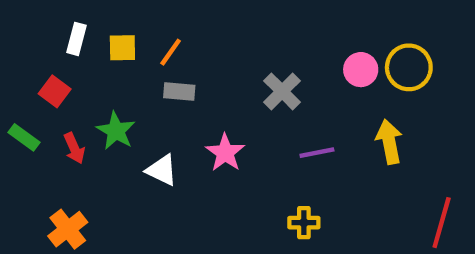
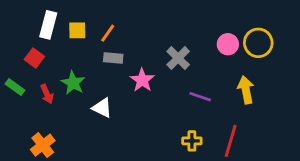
white rectangle: (77, 39) -> (48, 25), size x1.4
pink star: (225, 153) -> (142, 80), moved
purple line: (317, 153) -> (200, 97), turned 30
red line: (442, 223) -> (231, 141), moved

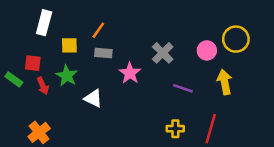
yellow square: (77, 30) -> (69, 45), moved
pink circle: (228, 44) -> (207, 50), moved
red square: (34, 58) -> (33, 63), moved, turned -30

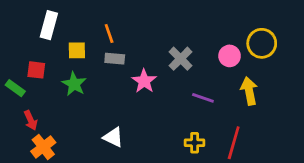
orange line: (98, 30) -> (109, 34), turned -54
red arrow: (43, 86) -> (31, 120), moved
white triangle: (93, 98) -> (113, 137), moved

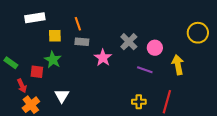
white rectangle: (49, 25) -> (35, 18), turned 66
yellow circle: (262, 43) -> (198, 33), moved
pink circle: (230, 56) -> (155, 48), moved
red square: (36, 70) -> (37, 72), moved
white triangle: (113, 137) -> (62, 96), moved, turned 35

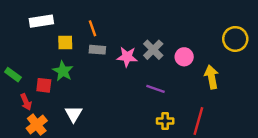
pink star: (103, 58) -> (127, 57), moved, turned -30
purple line: (145, 70) -> (156, 89), moved

